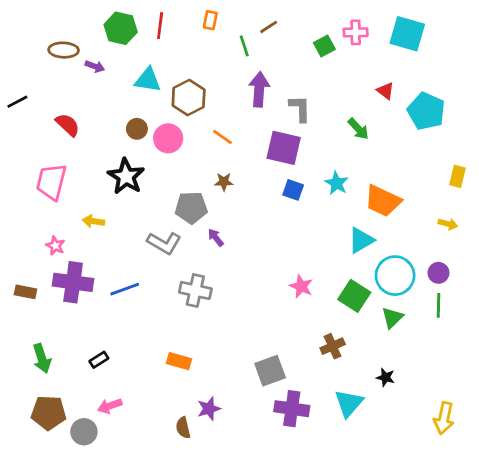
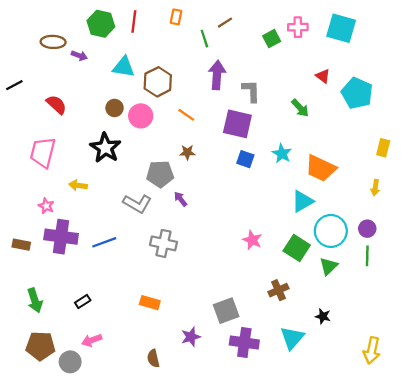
yellow arrow: (448, 224) -> (375, 188), turned 84
purple star: (209, 409) -> (191, 337), moved

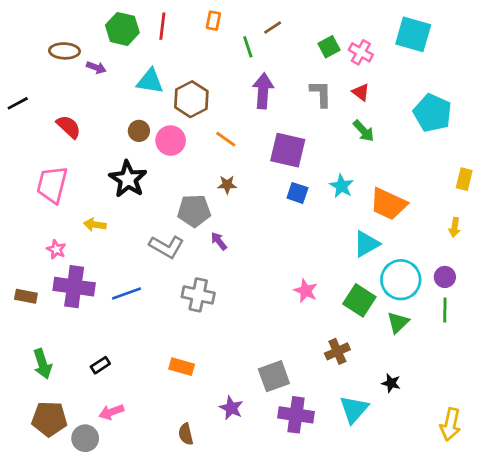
pink cross: (298, 27) -> (361, 52), moved, turned 30
red triangle: (323, 76) -> (361, 92), moved
gray L-shape: (251, 91) -> (321, 94), moved
purple star: (191, 337) -> (231, 408), turned -30

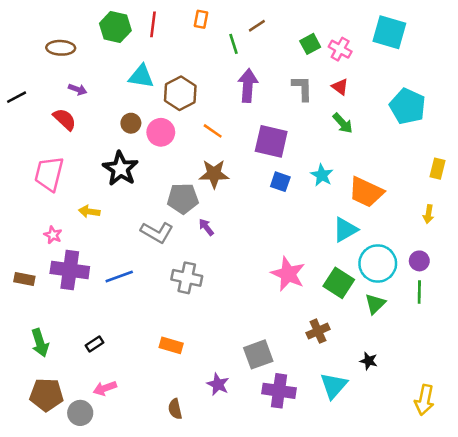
purple arrow: (96, 67) -> (78, 89), moved
brown star: (227, 185) -> (214, 174), size x1.6
pink star: (306, 291) -> (288, 274), size x1.5

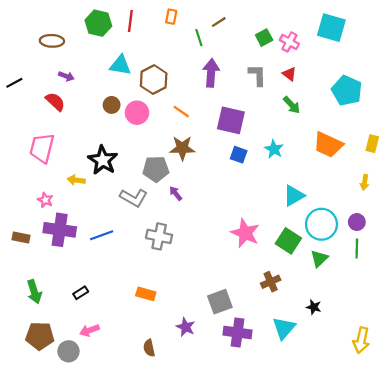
black star: (120, 169) -> (103, 160), moved
orange trapezoid: (366, 192) -> (328, 145), moved

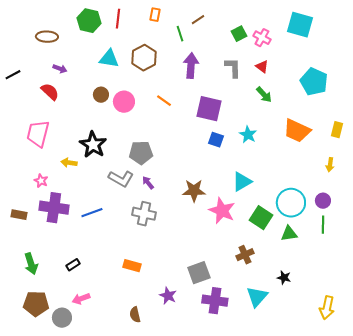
brown hexagon: (154, 80) -> (144, 58), moved
brown star: (182, 148) -> (194, 191), moved
purple arrow: (176, 193) -> (148, 183), moved
cyan triangle: (294, 196) -> (242, 182), moved
green triangle: (319, 259) -> (289, 234), turned 36

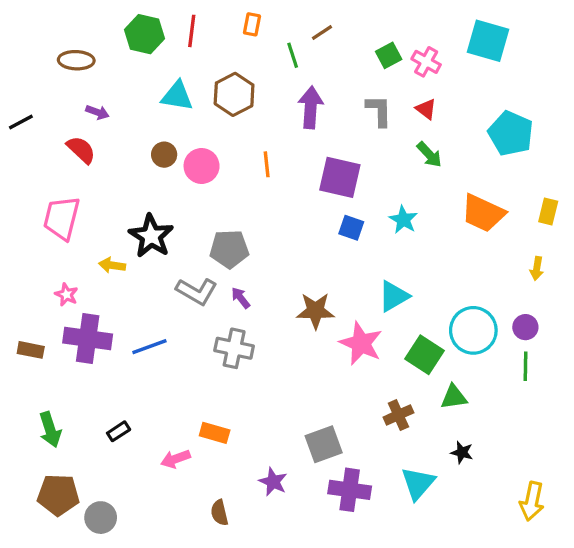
orange line: (164, 101) -> (267, 164), turned 49
green triangle: (289, 234) -> (454, 397), moved
pink arrow: (81, 299) -> (175, 459), moved

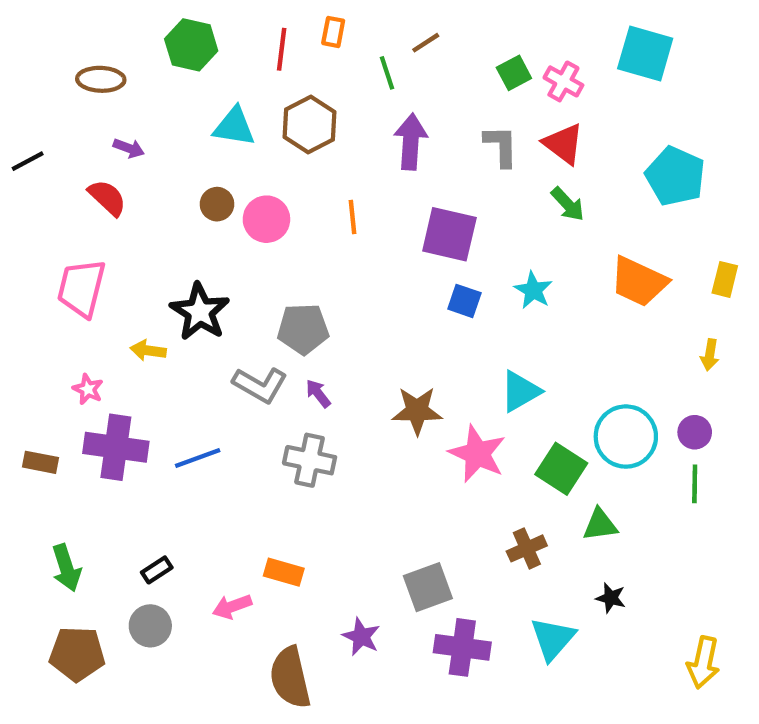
red line: (192, 31) -> (282, 49), moved
red triangle: (426, 109) -> (563, 144), size x1.5
brown semicircle: (219, 513) -> (290, 678), size x1.8
gray circle: (101, 518) -> (150, 626), moved

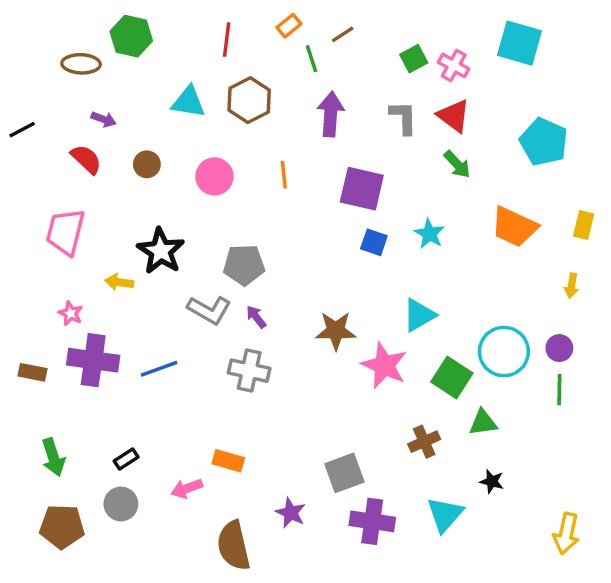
orange rectangle: (333, 32) -> (289, 26), moved, turned 40
green hexagon: (191, 45) -> (131, 36), moved
brown circle: (217, 204) -> (147, 164), moved

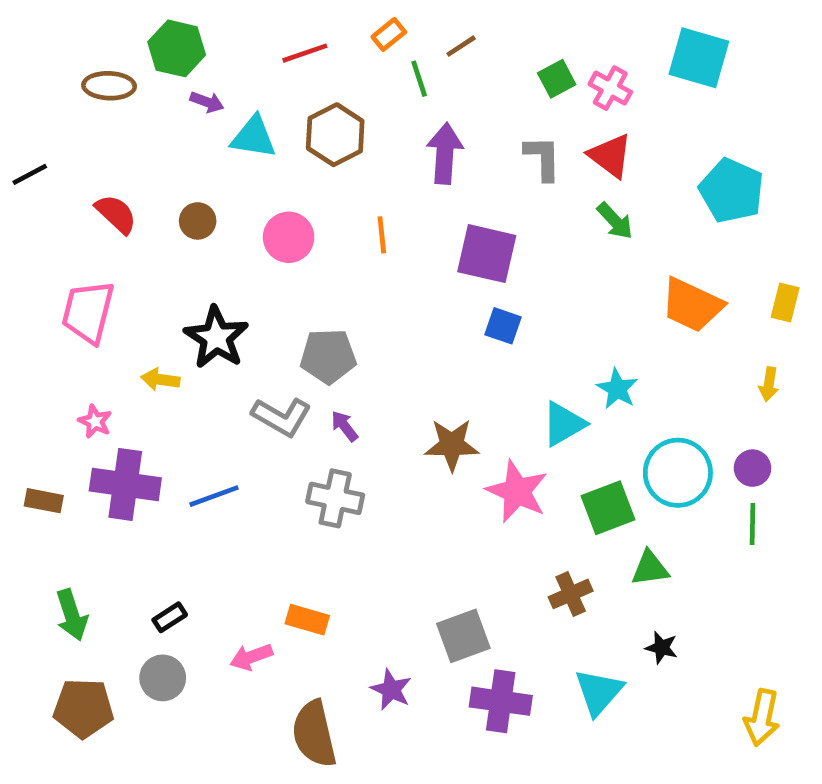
red line: (227, 40) -> (305, 53), turned 64
purple arrow: (104, 119) -> (207, 102), moved
cyan star: (429, 234) -> (617, 389), moved
green square: (452, 378) -> (608, 508), turned 36

